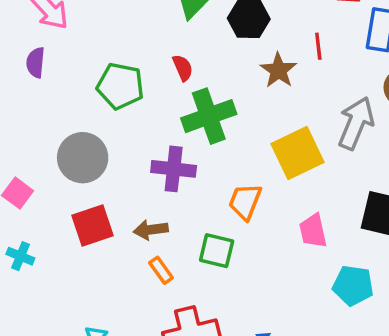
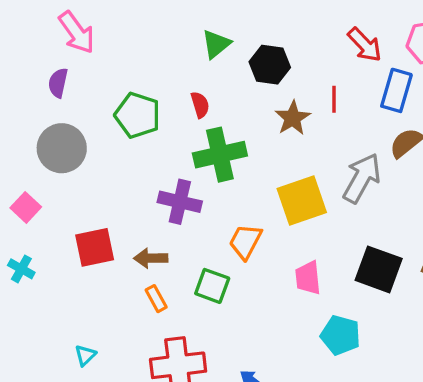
gray circle: (83, 158) -> (62, 148), moved

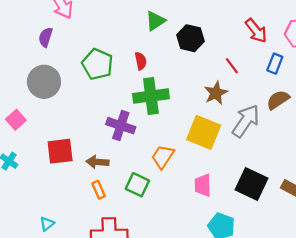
blue rectangle: (396, 90) -> (275, 64), size x0.7
red line: (334, 99) -> (232, 66), turned -42
brown star: (293, 118) -> (216, 93), moved
yellow square: (302, 200) -> (204, 132), turned 36

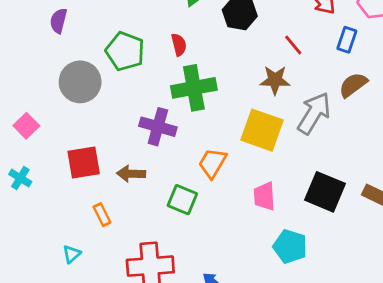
gray circle: (44, 82) -> (80, 82), moved
brown star: (216, 93) -> (275, 80), turned 30
orange rectangle: (99, 190) -> (102, 215), moved

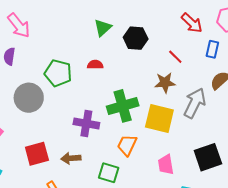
red semicircle: (179, 45) -> (95, 65), turned -70
green cross: (194, 88) -> (123, 106), moved
black square: (325, 192) -> (208, 157), turned -36

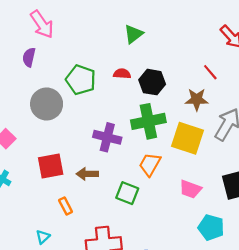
black hexagon: (136, 38) -> (152, 82), moved
pink trapezoid: (166, 165) -> (190, 189), turned -65

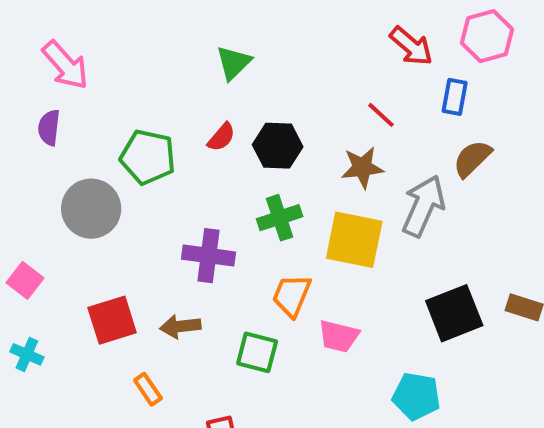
red semicircle: (122, 74) -> (221, 137), turned 133
green cross: (148, 121) -> (280, 218), size x0.7
pink trapezoid: (190, 189) -> (339, 336), moved

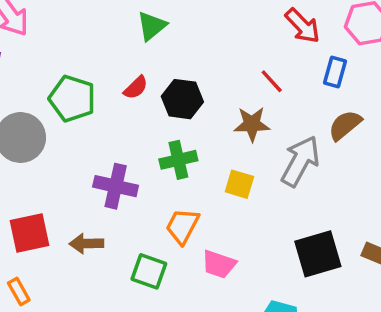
yellow square: (354, 240) -> (239, 184), size x0.6
orange rectangle: (148, 389) -> (19, 292), moved

